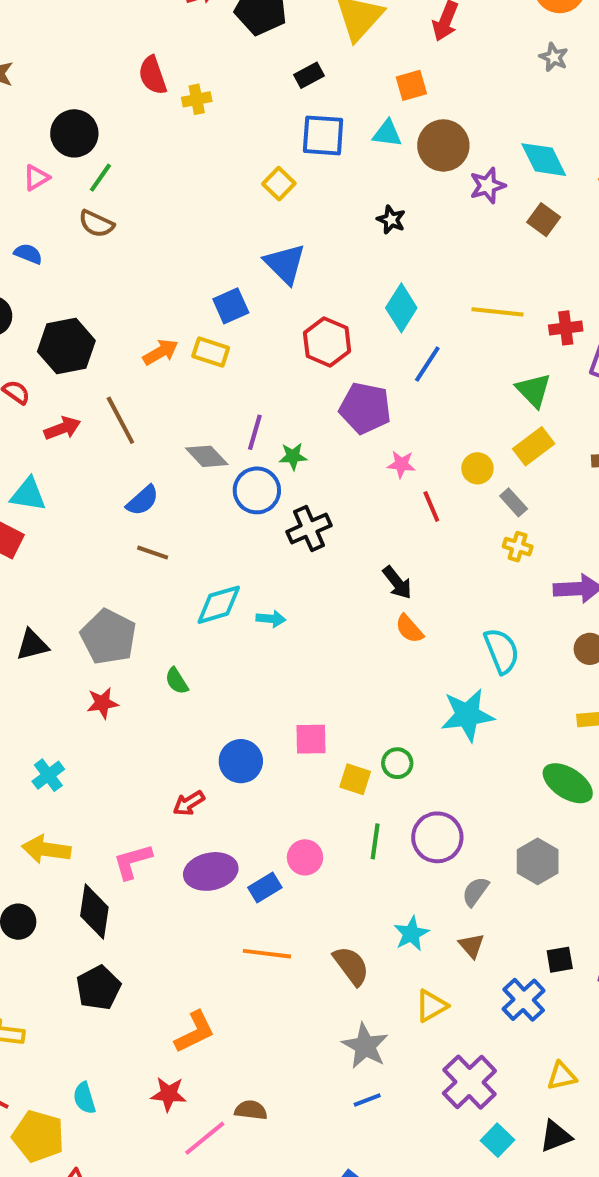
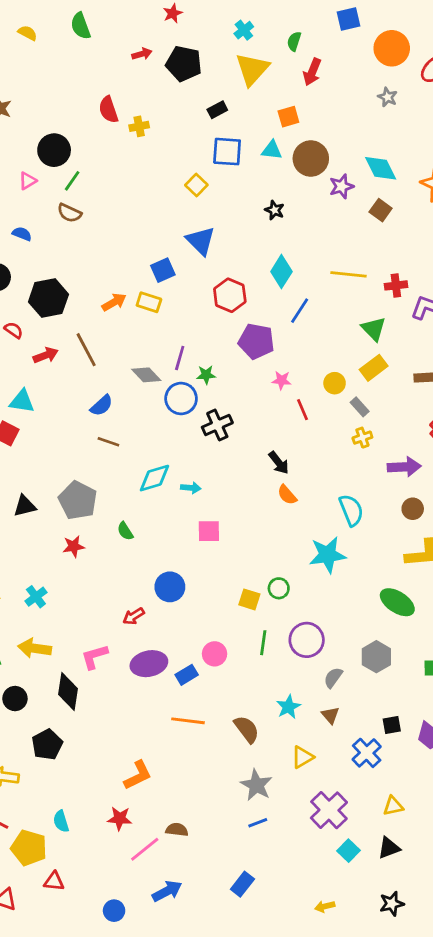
yellow cross: (518, 547) -> (362, 438), turned -36
pink square: (311, 739) -> (209, 531), moved
black pentagon: (98, 988) -> (47, 745), moved

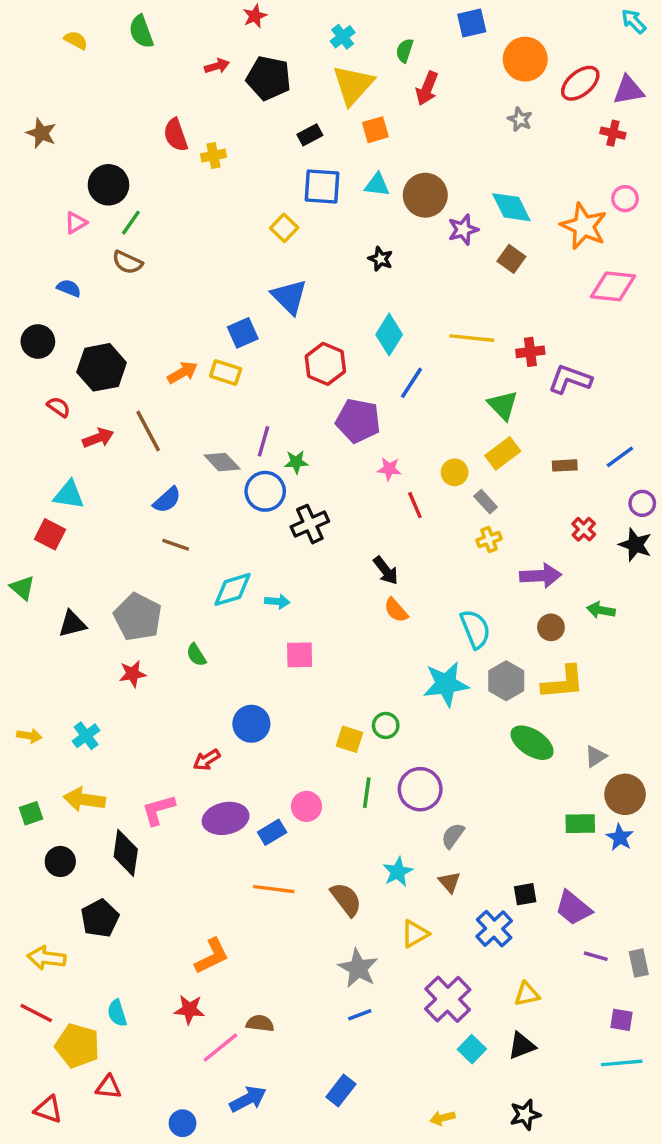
orange square: (288, 117) -> (375, 130), moved
gray hexagon: (376, 657) -> (506, 681), moved

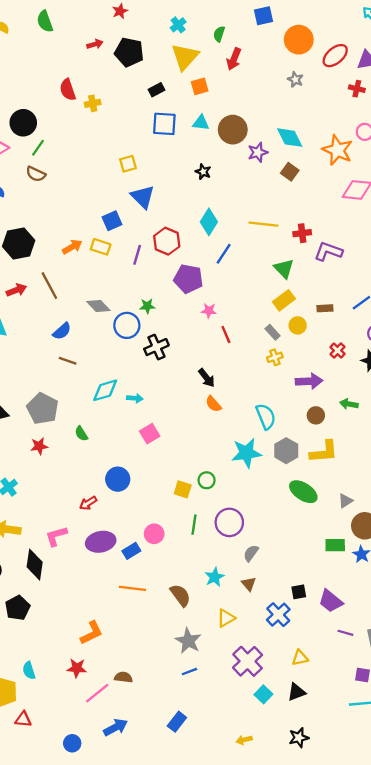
yellow square: (284, 228) -> (128, 164), moved, turned 30
purple line: (263, 441) -> (137, 255), moved
yellow circle: (455, 472) -> (298, 325), moved
pink square: (300, 655) -> (150, 434), turned -30

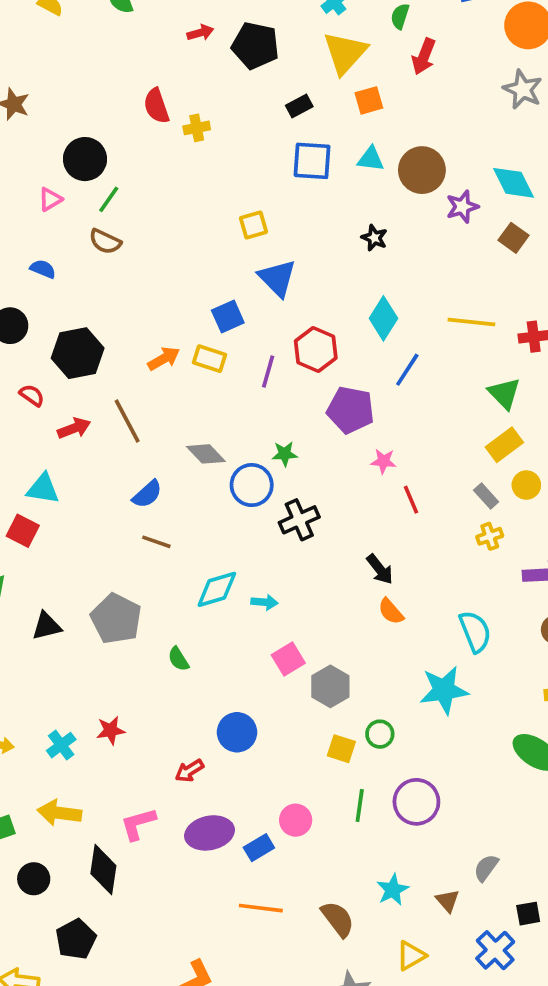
gray star: (295, 79) -> (523, 89), size x1.5
red star: (39, 446) -> (111, 730), moved
gray hexagon: (286, 451) -> (330, 686), moved
gray semicircle: (251, 553) -> (486, 868), moved

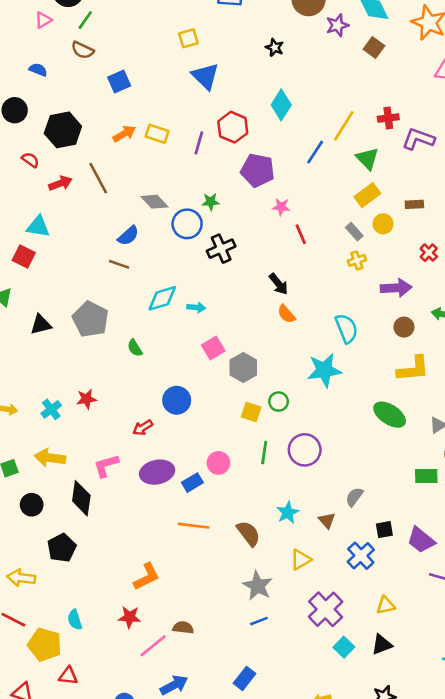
blue square: (228, 317) -> (119, 81), moved
yellow line: (471, 322) -> (344, 126), moved, turned -64
blue line: (407, 370) -> (315, 152), moved
blue semicircle: (147, 494) -> (128, 236), moved

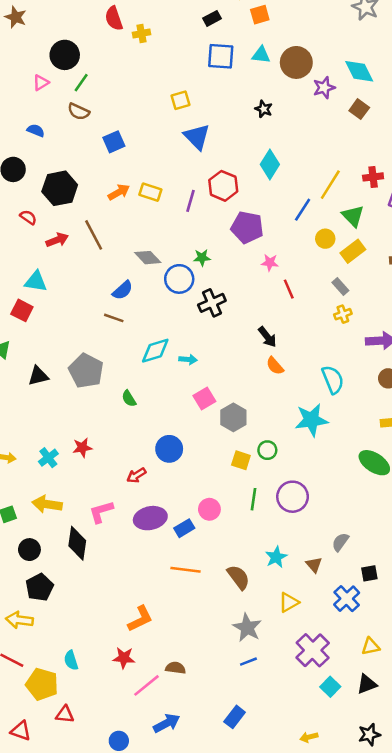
yellow circle: (383, 224) -> (325, 239), moved
black pentagon: (62, 548) -> (40, 587), moved

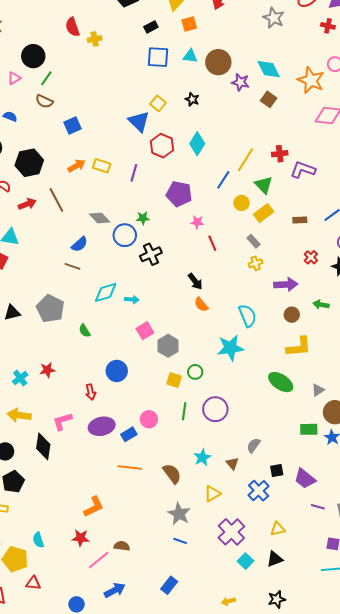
purple star: (324, 88) -> (240, 82), turned 30
yellow square: (180, 100) -> (158, 103), moved, turned -35
red hexagon: (223, 186) -> (162, 146), moved
red arrow: (136, 475) -> (91, 392), turned -70
blue line: (248, 662) -> (180, 541), turned 40

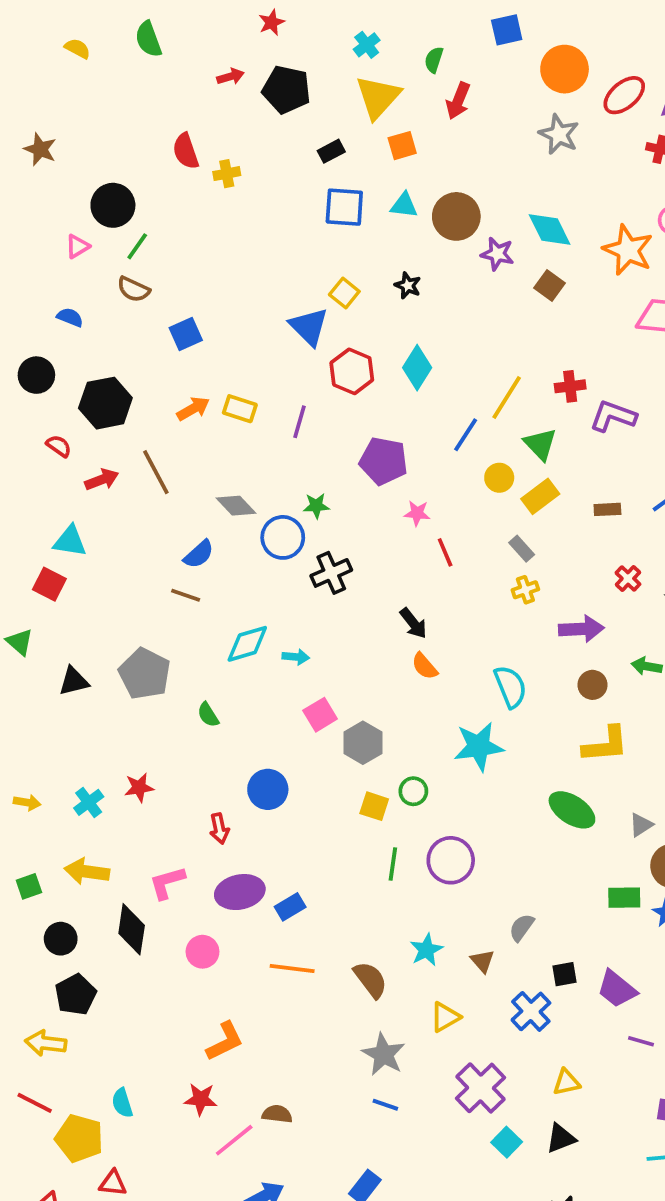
pink circle: (149, 419) -> (202, 952), moved

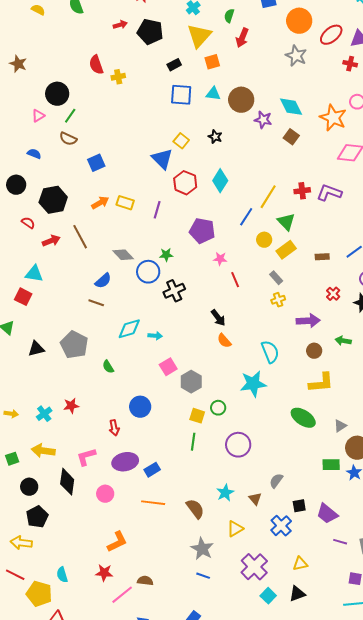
purple L-shape: (613, 416) -> (329, 193), moved
green line: (393, 864) -> (193, 442), moved

